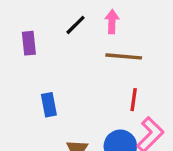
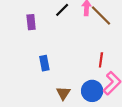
brown line: (124, 56) -> (101, 15), moved, turned 40

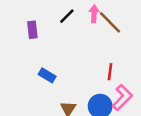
blue rectangle: (44, 63) -> (47, 75), turned -48

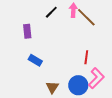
purple rectangle: (32, 30) -> (27, 31), moved

